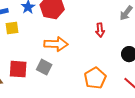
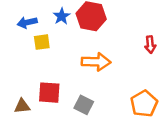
gray square: (44, 67) -> (84, 105), moved

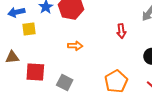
orange arrow: (96, 62) -> (75, 46), size x0.6
brown triangle: (22, 106) -> (12, 57), moved

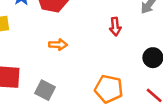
orange pentagon: (116, 81) -> (109, 89), turned -30

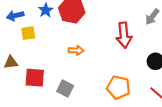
red arrow: (115, 26) -> (124, 35), size x1.6

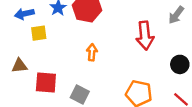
orange arrow: (76, 50) -> (92, 52), turned -88

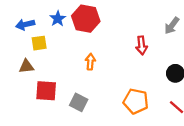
red arrow: (145, 35) -> (142, 45), size x0.7
brown triangle: (19, 66) -> (26, 66), moved

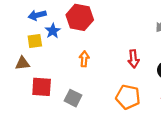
blue star: (58, 19) -> (53, 31), moved
blue arrow: (25, 24) -> (37, 15), moved
red arrow: (142, 45) -> (134, 59), moved

